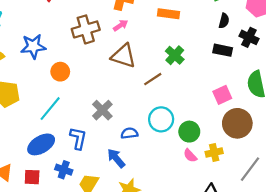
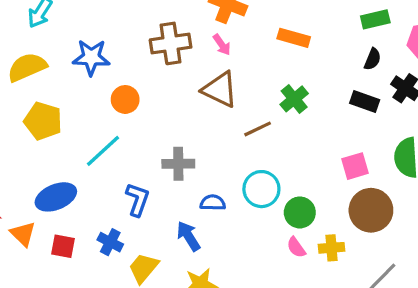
pink arrow: (121, 25) -> (222, 45), turned 80
gray cross: (102, 110) -> (178, 164), turned 36
blue ellipse: (41, 144) -> (56, 197), moved

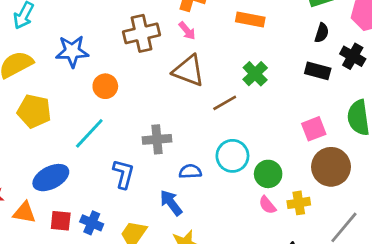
orange triangle: (23, 234) -> (24, 213), turned -30
blue cross: (110, 242) -> (92, 223), moved

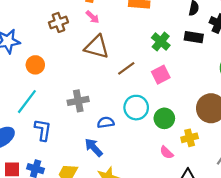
brown cross: (142, 33) -> (58, 22), size x0.7
green cross: (255, 74) -> (161, 41), moved
pink square: (314, 129) -> (161, 75), moved
blue L-shape: (123, 174) -> (43, 130), moved
pink semicircle: (267, 205) -> (167, 153), moved

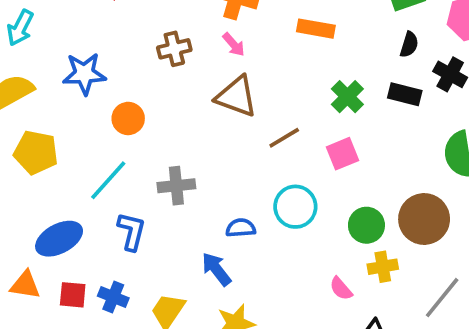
gray cross: (78, 101) -> (176, 186), moved
green circle: (164, 118) -> (366, 225), moved

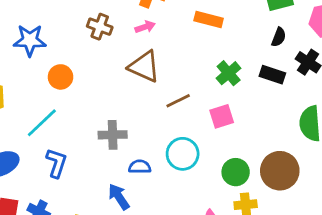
pink arrow: (234, 45) -> (145, 27), turned -72
brown cross: (174, 49) -> (100, 27), turned 30
gray cross: (176, 186) -> (113, 135), moved

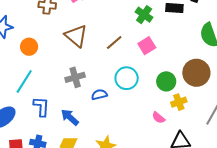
brown triangle: (144, 66) -> (76, 36), moved, turned 30
blue arrow: (119, 197) -> (70, 117), moved

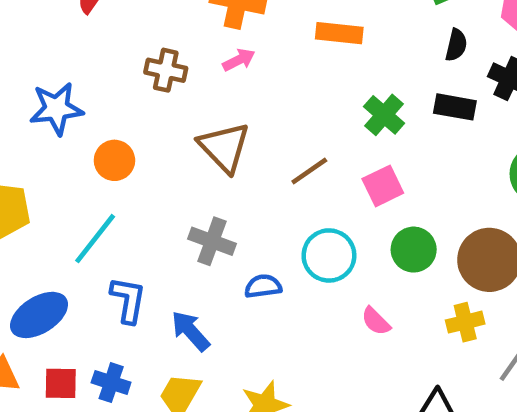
gray cross: (75, 77) -> (212, 241), turned 30
green circle: (166, 81) -> (414, 250), moved
yellow cross: (179, 102) -> (465, 322), moved
pink semicircle: (159, 118) -> (376, 321), moved

